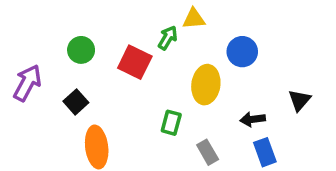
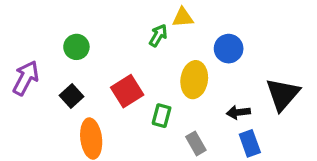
red square: (135, 62) -> (127, 91), moved, turned 32
black triangle: (299, 100) -> (283, 94), size x1.6

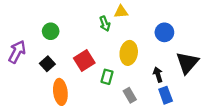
green arrow: (158, 35) -> (105, 24), turned 128
blue circle: (229, 49) -> (164, 32), moved
black arrow: (238, 112) -> (158, 75), turned 80

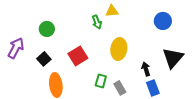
blue circle: (164, 32) -> (163, 21), moved
green rectangle: (107, 77) -> (101, 81), moved

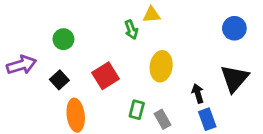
blue circle: (163, 21) -> (234, 28), moved
purple arrow: (16, 48) -> (21, 65), turned 45

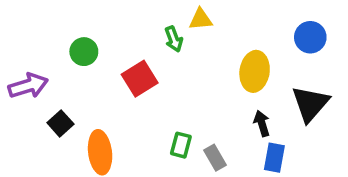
yellow ellipse: (161, 66) -> (255, 71), moved
red square: (106, 76) -> (140, 79), moved
black square: (59, 80) -> (60, 123), moved
blue rectangle: (207, 119) -> (274, 158), turned 30

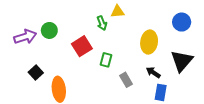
purple arrow: (28, 86) -> (25, 37), moved
black arrow: (262, 123) -> (153, 72), turned -40
green rectangle: (181, 145) -> (106, 60), moved
gray rectangle: (215, 158) -> (126, 80), moved

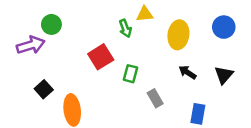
green circle: (49, 30) -> (51, 24), moved
yellow ellipse: (149, 42) -> (178, 35), moved
black triangle: (182, 61) -> (224, 75), size x0.7
black arrow: (153, 72) -> (187, 72), moved

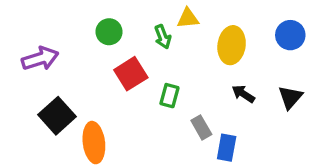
green circle: (51, 24) -> (109, 32), moved
black square: (44, 89) -> (57, 116), size x1.5
blue rectangle: (198, 114) -> (227, 148), moved

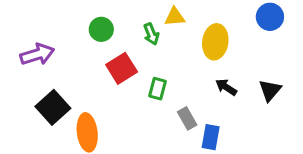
blue circle: (290, 35) -> (270, 17), moved

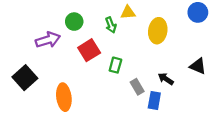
purple arrow: (37, 54) -> (48, 40), moved
black arrow: (226, 87) -> (166, 79), moved
black triangle: (270, 90) -> (198, 66), turned -48
black square: (53, 107) -> (25, 78), moved

